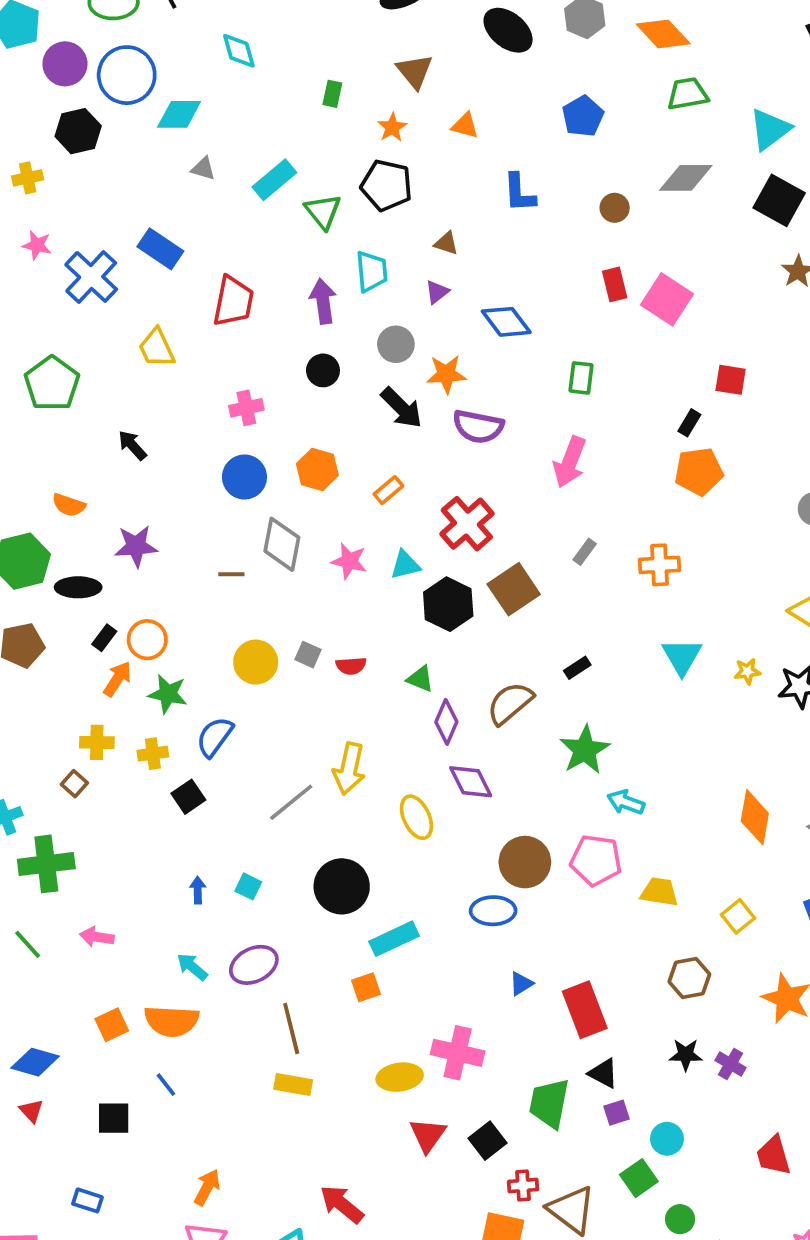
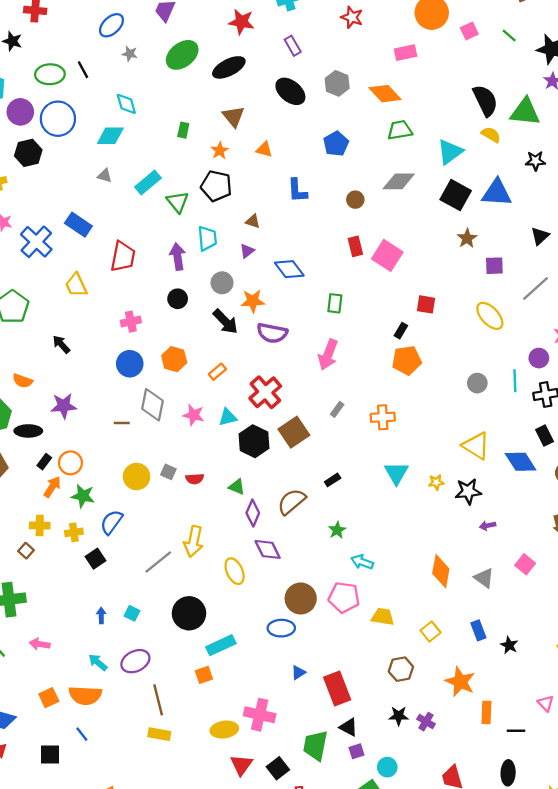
cyan diamond: (179, 114) -> (110, 136), moved
green star: (585, 750) -> (337, 530), size x0.6

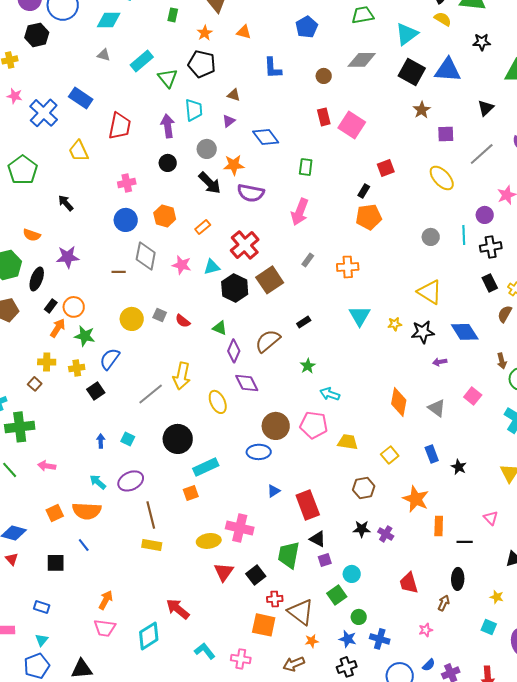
red square: (426, 304) -> (386, 168), turned -30
black ellipse: (28, 431) -> (37, 279), turned -70
blue diamond: (521, 462) -> (465, 332), moved
red semicircle: (195, 479) -> (183, 321), turned 42

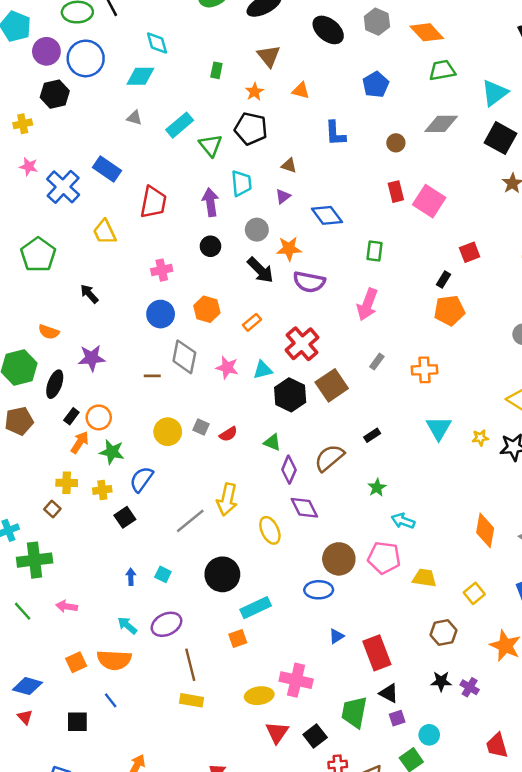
red semicircle: (183, 321) -> (228, 434), turned -70

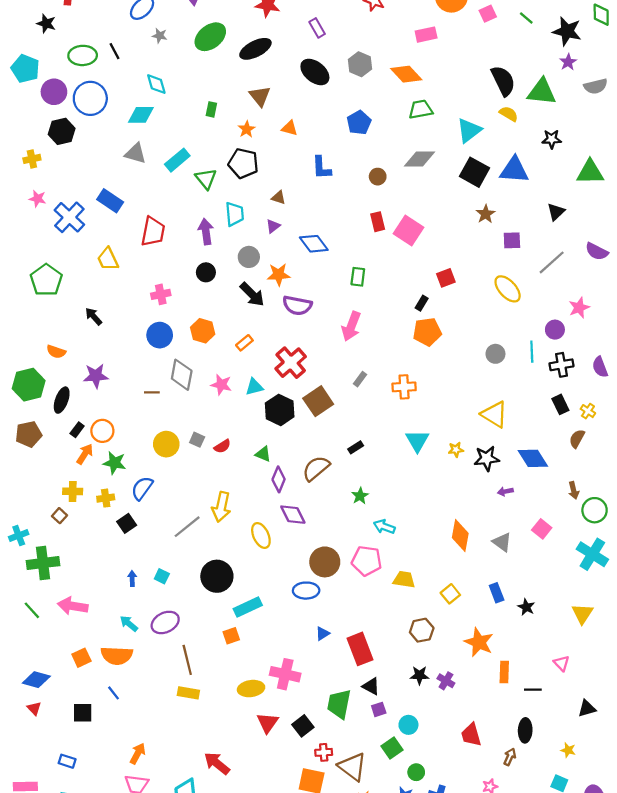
gray triangle: (134, 118) -> (135, 153), size x1.5
pink arrow: (67, 606) -> (73, 606), size x1.5

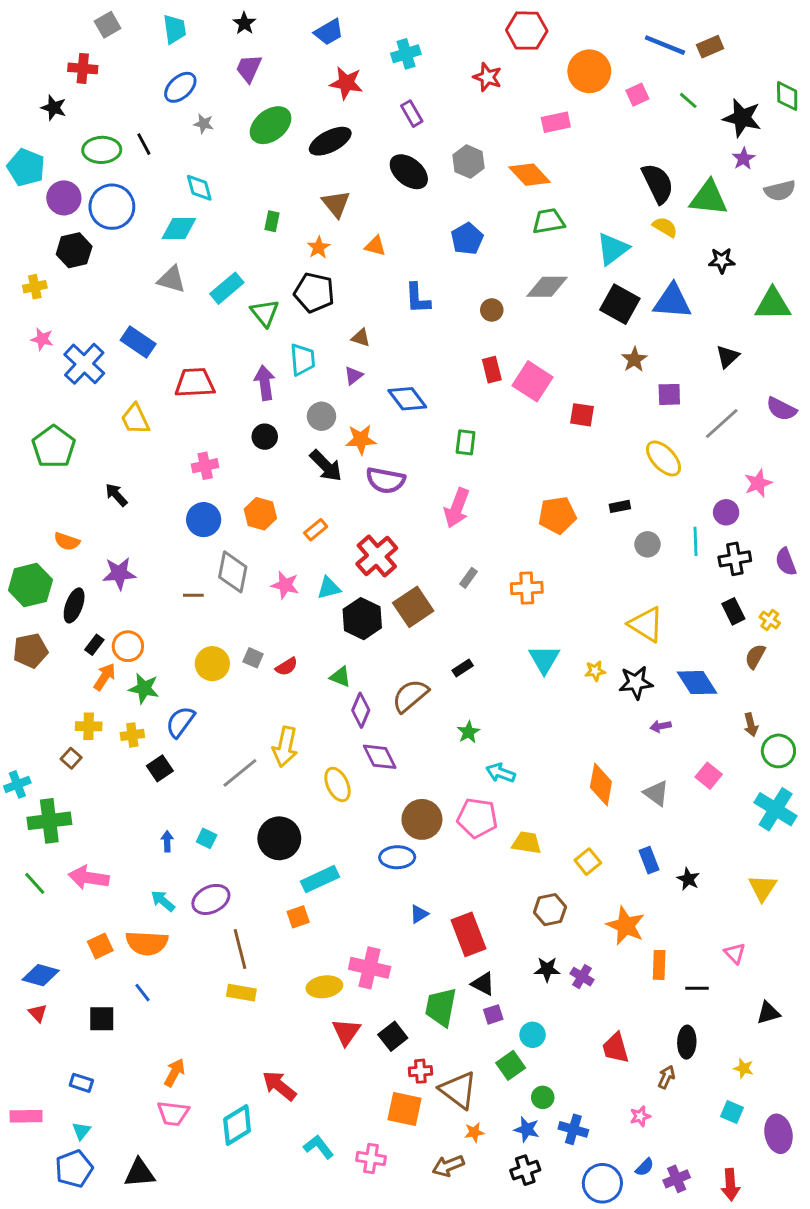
red trapezoid: (153, 232) -> (195, 383), turned -104
red square: (446, 278) -> (582, 415), moved, turned 30
black rectangle: (422, 303) -> (620, 506), moved, turned 48

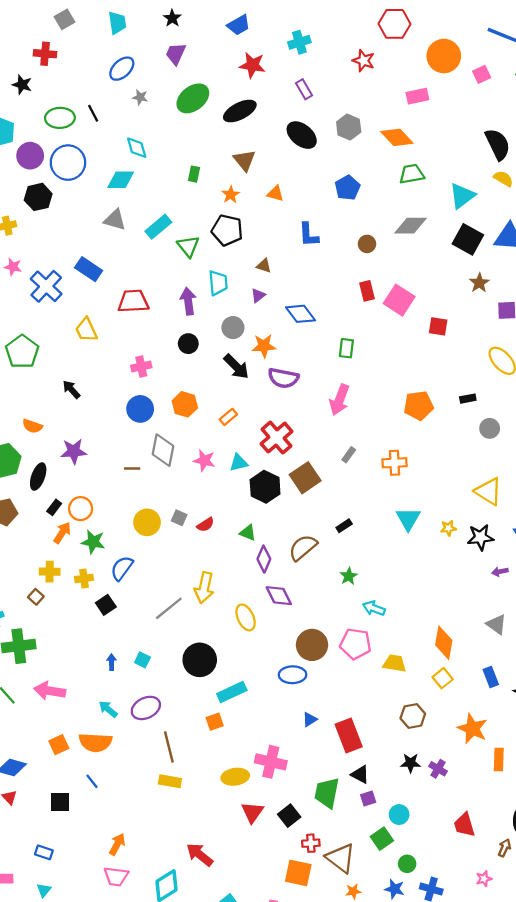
orange diamond: (601, 784) -> (444, 643), moved

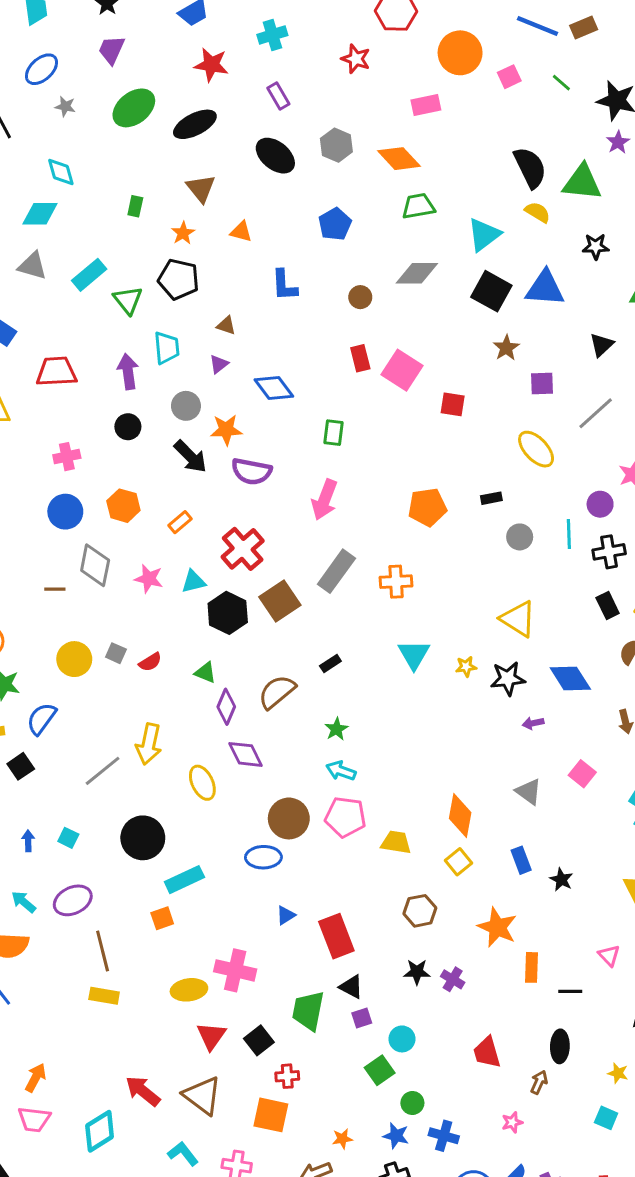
gray rectangle: (349, 455) -> (336, 571), size x2.0
cyan arrow: (374, 608) -> (341, 771), moved
brown triangle: (341, 858) -> (202, 1096), moved

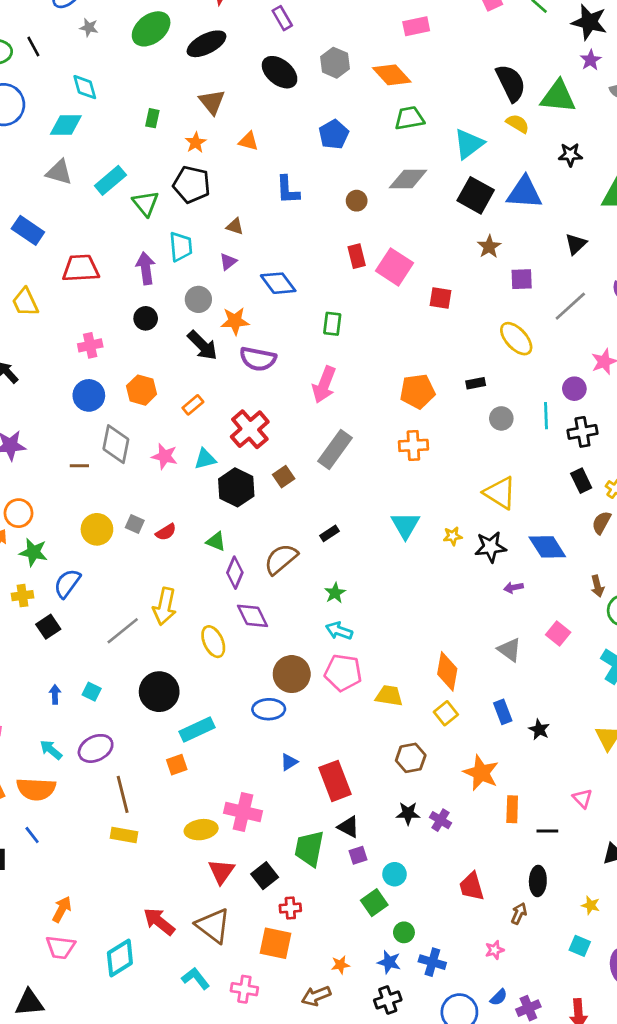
orange cross: (396, 582) -> (413, 445), moved
brown square: (280, 601) -> (284, 477), size x0.6

